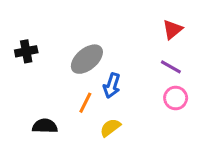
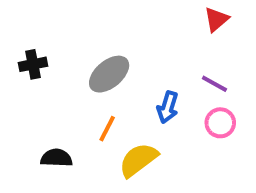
red triangle: (173, 30) -> (216, 19), moved
blue arrow: (112, 86) -> (168, 107), moved
yellow semicircle: (110, 128) -> (138, 160), size x1.5

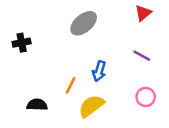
gray ellipse: (109, 74) -> (84, 23), moved
blue arrow: (168, 107) -> (99, 71), moved
pink circle: (220, 123) -> (146, 97), moved

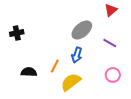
gray ellipse: (84, 23) -> (82, 30), moved
black semicircle: (37, 105) -> (29, 72), moved

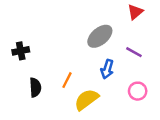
black cross: (17, 33) -> (21, 51), moved
blue arrow: (77, 55) -> (107, 69), moved
black semicircle: (29, 72) -> (35, 87), turned 84

